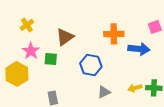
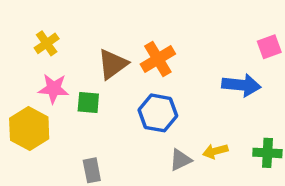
orange cross: (114, 34) -> (158, 59), moved, turned -30
pink star: (31, 51) -> (54, 89), turned -30
yellow arrow: (135, 88) -> (215, 151), moved

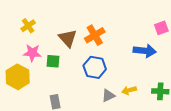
brown triangle: (113, 64) -> (68, 38), turned -36

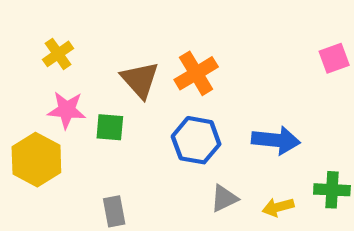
blue arrow: (145, 51) -> (276, 140), moved
yellow arrow: (129, 90) -> (278, 207), moved

